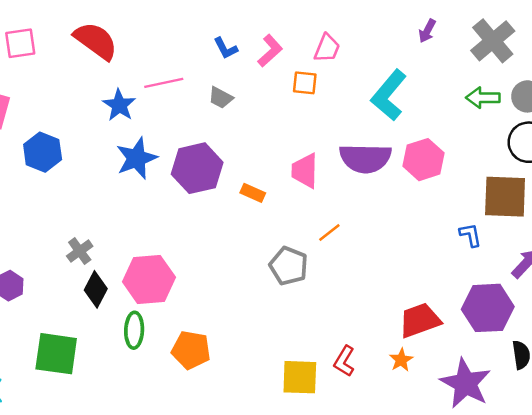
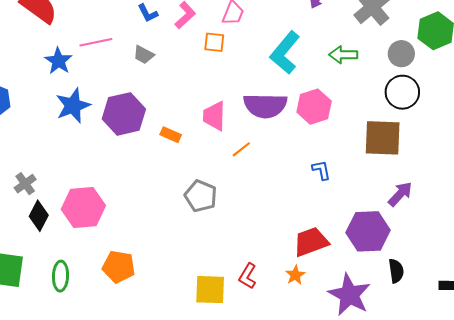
green arrow: (483, 98) -> (343, 55), moved
orange line: (329, 232) -> (241, 149), moved
blue L-shape: (470, 235) -> (321, 170), moved
green ellipse: (134, 330) -> (61, 276), moved

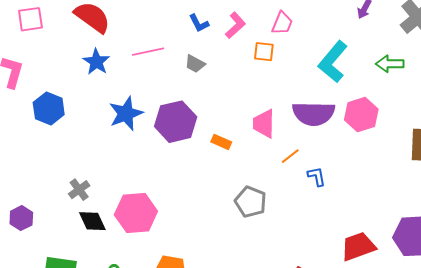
blue star: (58, 61) -> (96, 62), moved
blue L-shape: (321, 170) -> (317, 176), moved
black diamond: (39, 216) -> (92, 221), turned -52

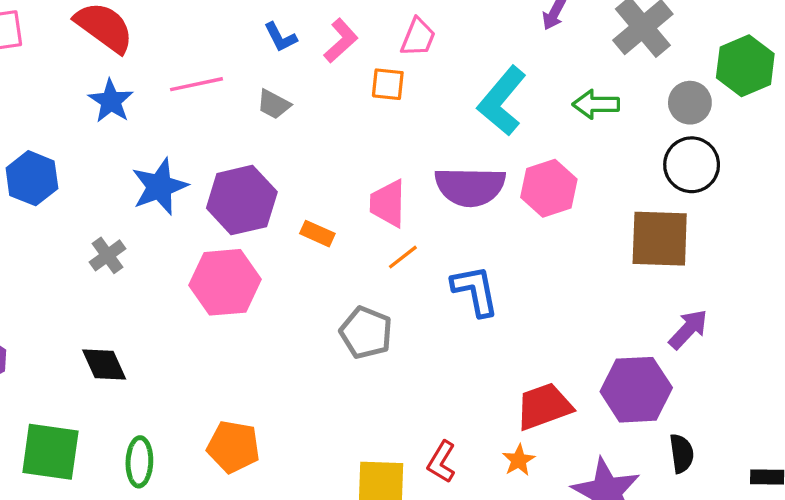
orange line: (290, 156) -> (403, 257), moved
blue L-shape: (317, 176) -> (475, 291), size x1.6
gray cross: (79, 190) -> (108, 255), moved
pink hexagon: (136, 213) -> (225, 282), moved

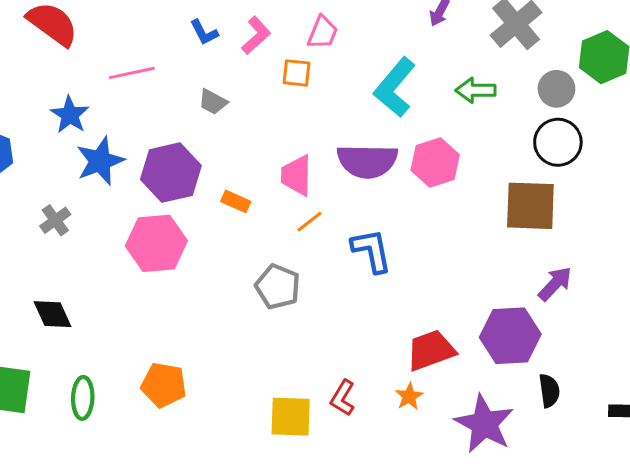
blue star: (111, 101) -> (70, 115), moved
gray trapezoid: (274, 104) -> (213, 102), moved

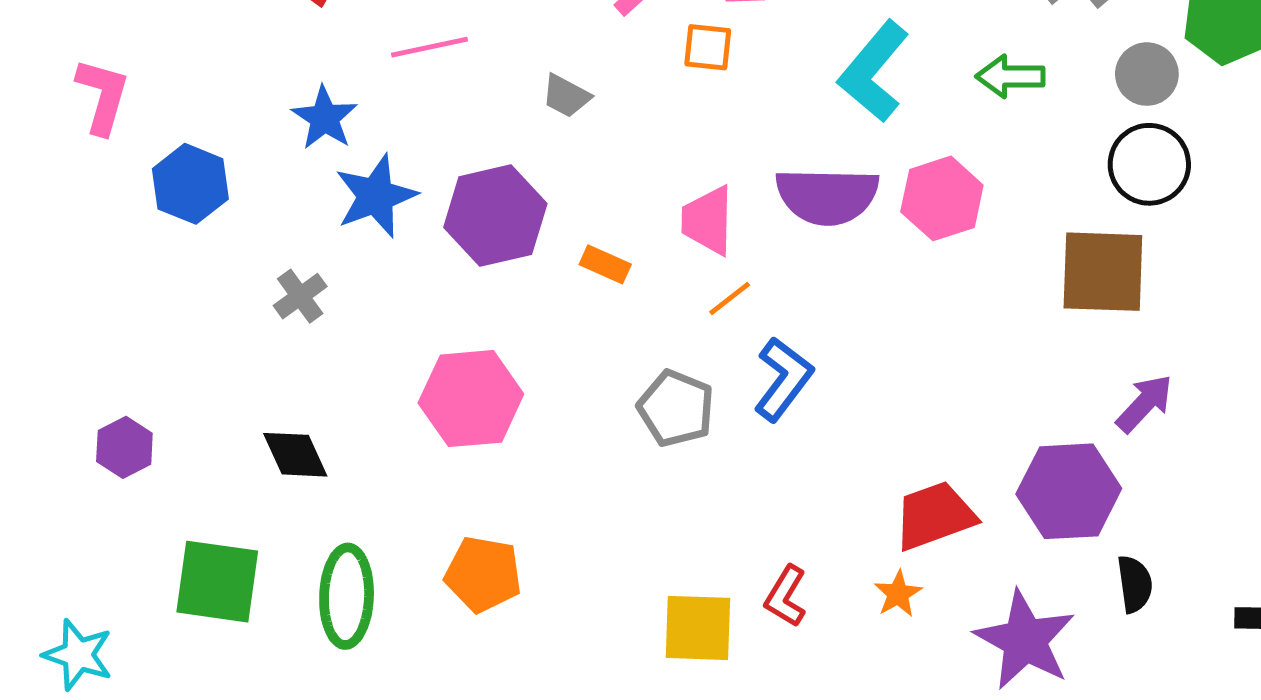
pink hexagon: (156, 243) -> (471, 399), moved
blue L-shape: (372, 251) -> (783, 379), moved, turned 48
green ellipse: (83, 398) -> (347, 596), size x1.4

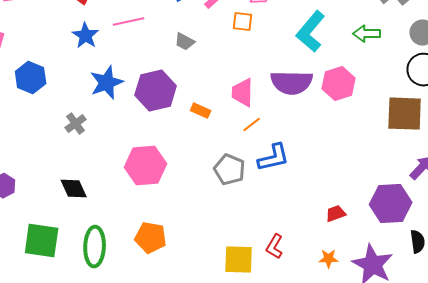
blue star: (325, 118) -> (86, 36), moved
blue L-shape: (783, 379) -> (274, 158), turned 40
red trapezoid: (935, 516) -> (336, 214), size x0.6
orange star: (898, 594) -> (329, 259), moved, turned 30

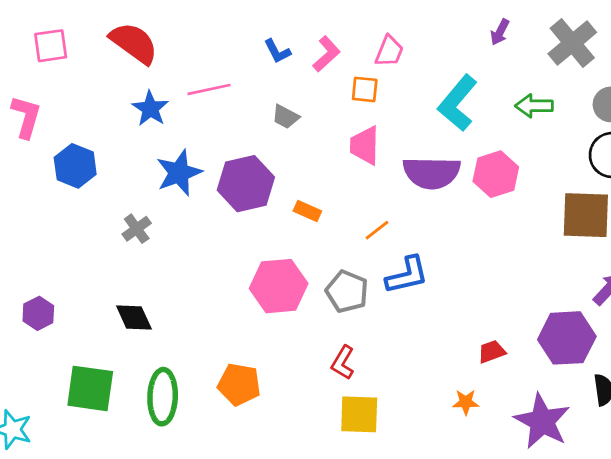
pink trapezoid: (243, 93) -> (365, 145), moved
pink hexagon: (146, 166) -> (279, 286), moved
red L-shape: (275, 247) -> (343, 363), moved
orange star: (329, 259) -> (466, 402), moved

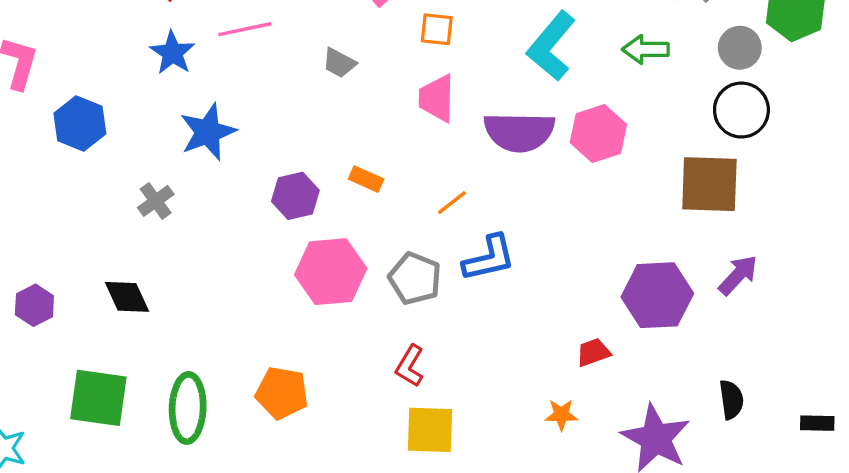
purple hexagon: (246, 184) -> (295, 196), moved, size x0.7
black diamond: (134, 317) -> (127, 297), moved
purple hexagon: (567, 338) -> (657, 295), moved

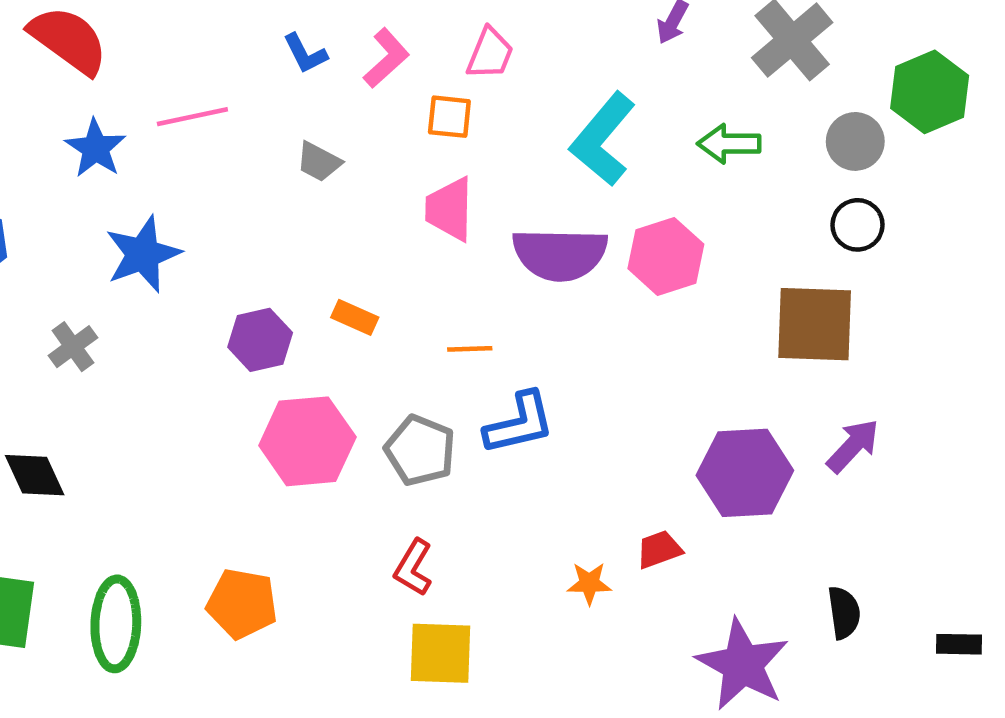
black circle: (741, 110) -> (858, 225), size x0.7
orange line: (452, 203) -> (470, 349), turned 36
orange star: (561, 415) -> (589, 583), moved

